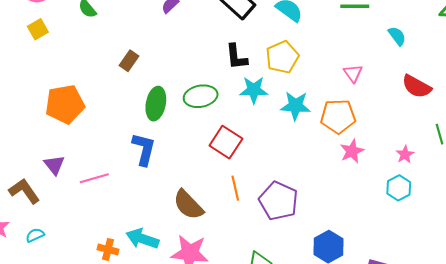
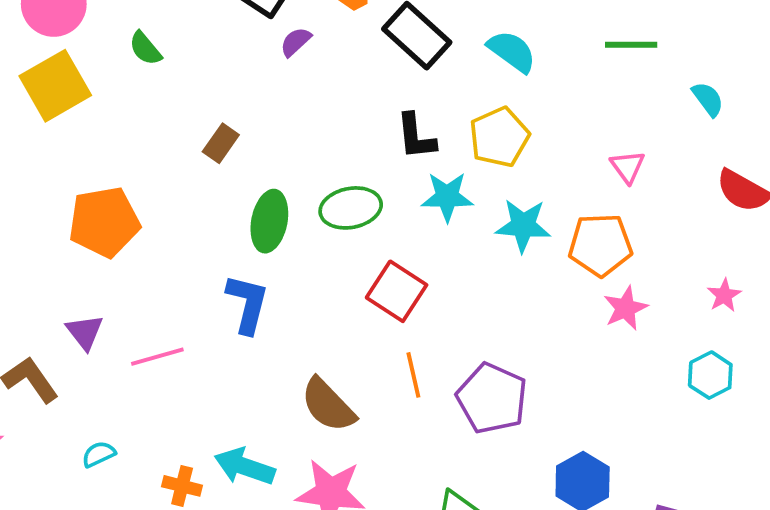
yellow square: (38, 29) -> (55, 86), size x1.8
pink star: (405, 154) -> (724, 295), moved
cyan semicircle: (35, 235) -> (99, 454), moved

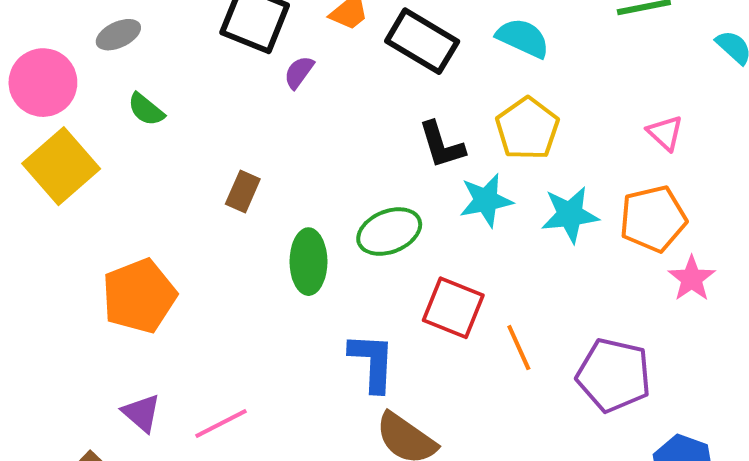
blue L-shape: (247, 304) -> (372, 362), moved
orange line: (413, 375) -> (519, 348), moved
purple pentagon: (492, 398) -> (614, 375), moved

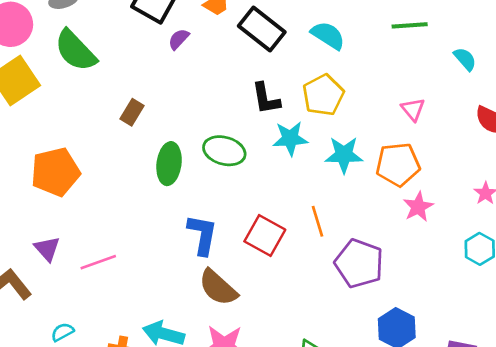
green semicircle: (146, 110) -> (76, 51), size x1.8
green ellipse: (389, 232) -> (224, 151), turned 30
red square: (453, 308) -> (265, 236), moved
orange line: (519, 348) -> (318, 221), moved

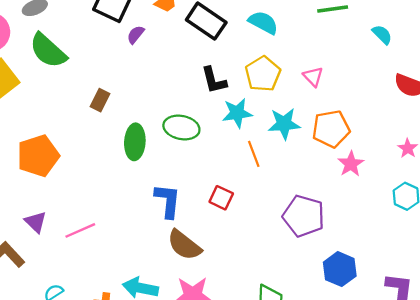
pink triangle: (413, 109) -> (313, 77), moved
orange line: (318, 221) -> (254, 154), moved
red square: (265, 236) -> (221, 198), size x0.7

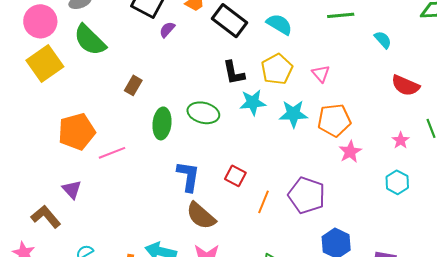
orange line: (254, 154) -> (263, 202), moved, turned 40
pink line: (80, 230) -> (112, 153), moved

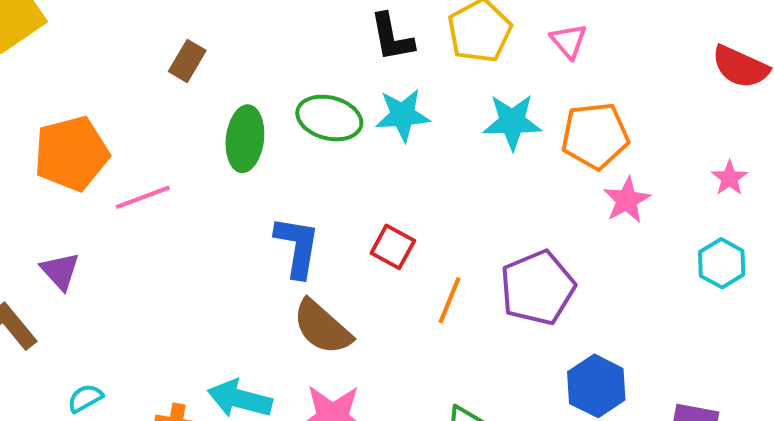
cyan star: (253, 102) -> (403, 115), moved
purple pentagon: (307, 195) -> (537, 288), turned 30

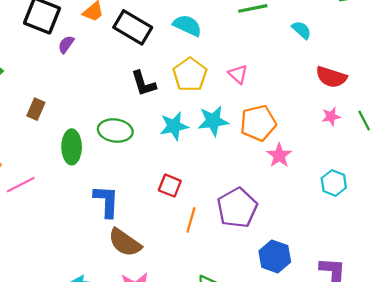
cyan star: (403, 115) -> (174, 126), moved
pink star: (729, 178) -> (331, 116), moved, turned 30
red square: (393, 247) -> (170, 186), moved

